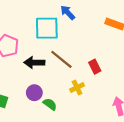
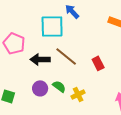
yellow cross: (77, 87) -> (78, 94), moved
green semicircle: (50, 104) -> (59, 86), moved

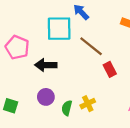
brown line: (66, 56) -> (91, 46), moved
green semicircle: (59, 86) -> (67, 108), moved, turned -112

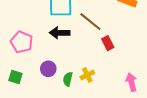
pink pentagon: (17, 47) -> (22, 42), moved
black arrow: (46, 65) -> (60, 33), moved

